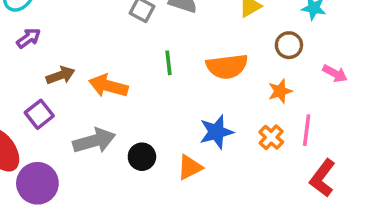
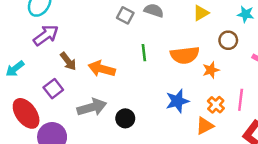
purple arrow: (29, 38) -> (46, 35), size x1.5
brown arrow: (60, 75) -> (68, 61), turned 72
orange star: (280, 91) -> (211, 70), moved
orange triangle: (190, 167) -> (205, 126), moved

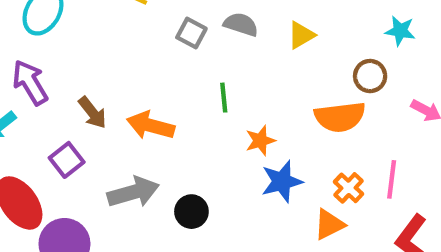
yellow triangle: (201, 13) -> (301, 35), moved
purple arrow: (46, 35) -> (30, 82), moved, turned -85
orange semicircle: (185, 55) -> (340, 117), moved
orange star: (211, 70) -> (260, 141), moved

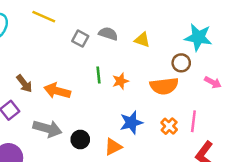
cyan star: (400, 31) -> (198, 37), size x1.6
yellow triangle: (301, 35) -> (142, 40), turned 49
orange star: (260, 141) -> (120, 81), moved
gray arrow: (133, 192) -> (47, 129), turned 32
orange triangle: (329, 224) -> (113, 147), moved

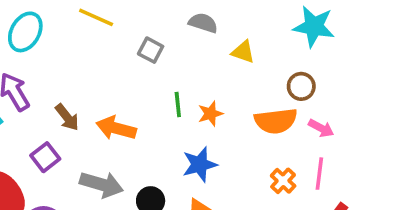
gray semicircle: (108, 34) -> (203, 23), moved
cyan star: (198, 37) -> (314, 26), moved
pink arrow: (213, 82) -> (321, 128), moved
blue star: (131, 122) -> (200, 164), moved

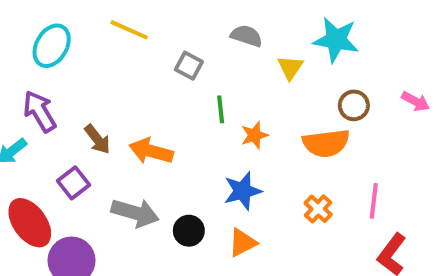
cyan star: (314, 26) -> (336, 40), moved
yellow triangle: (243, 52) -> (290, 68), turned 45
green line: (178, 105) -> (221, 109), moved
pink arrow: (321, 128) -> (416, 101), moved
orange cross: (283, 181) -> (318, 209), moved

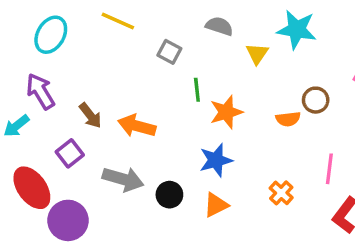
brown circle: (354, 105) -> (316, 100), moved
orange star: (254, 135) -> (226, 112), size x1.4
orange semicircle: (326, 143) -> (288, 119), size x0.6
orange cross: (318, 209) -> (281, 193), moved

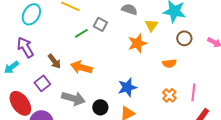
green line: (197, 90) -> (81, 33), moved, turned 64
brown circle: (316, 100) -> (184, 38), moved
orange star: (226, 112) -> (137, 43), moved
orange cross: (281, 193) -> (169, 95), moved

